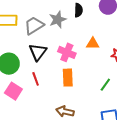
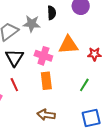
gray star: (58, 20) -> (32, 24), turned 30
orange triangle: (93, 44) -> (68, 45), size x1.5

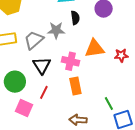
red line: (14, 85) -> (44, 92), turned 56
green line: (84, 85) -> (109, 103), moved, turned -56

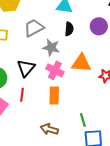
gray star: (56, 30) -> (51, 48), moved
gray trapezoid: (34, 40) -> (34, 28), moved
red line: (44, 92) -> (22, 95), turned -32

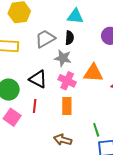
black semicircle: (69, 29) -> (70, 38), moved
black triangle: (26, 68) -> (38, 79), turned -42

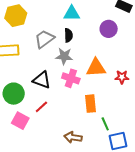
red line: (35, 106) -> (41, 107), turned 48
orange rectangle: (67, 106) -> (90, 104), moved

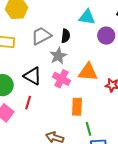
cyan triangle: (72, 13) -> (87, 17), moved
gray star: (64, 56) -> (58, 56), turned 30
red line: (41, 107) -> (28, 103), turned -40

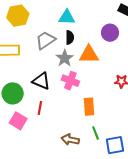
cyan triangle: (87, 17) -> (67, 17), moved
orange triangle: (88, 72) -> (89, 55), moved
green line: (89, 129) -> (96, 133), moved

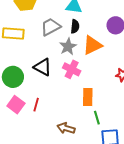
orange triangle: (89, 55) -> (92, 45), turned -30
red line: (40, 108) -> (36, 105), moved
green line: (96, 133) -> (97, 118), moved

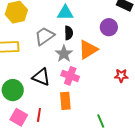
orange rectangle: (88, 97) -> (65, 101), moved

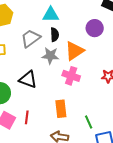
gray star: (64, 54) -> (50, 56), turned -30
pink cross: (70, 76) -> (71, 76), moved
orange rectangle: (65, 101) -> (61, 109), moved

